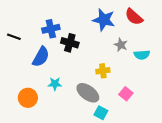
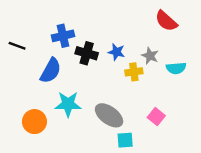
blue star: (104, 20) -> (116, 52), moved, size x0.6
yellow cross: (103, 71) -> (134, 72), moved
cyan star: (55, 84) -> (68, 104), size x1.5
cyan square: (101, 113) -> (125, 140), turned -32

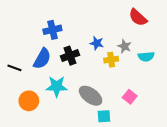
black line: (17, 46) -> (14, 68), moved
black cross: (87, 53) -> (70, 56), moved, turned -36

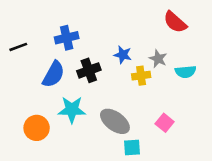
black line: (14, 68) -> (18, 47), moved, turned -40

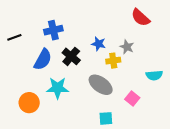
black cross: (89, 70) -> (71, 56), turned -30
cyan semicircle: (186, 72) -> (154, 75), moved
gray ellipse: (115, 121) -> (101, 85), moved

